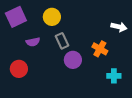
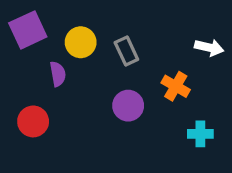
yellow circle: (52, 17) -> (81, 42), moved
gray rectangle: (62, 41) -> (126, 51), moved
purple semicircle: (33, 42) -> (58, 74), turned -88

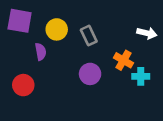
purple square: (28, 30) -> (20, 21), turned 35
cyan cross: (200, 134) -> (141, 76), moved

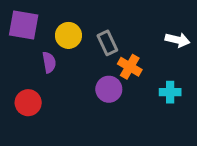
orange cross: (123, 60) -> (130, 67), moved

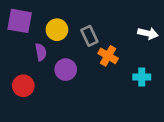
purple circle: (109, 89) -> (66, 70), moved

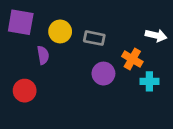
gray rectangle: (89, 36) -> (94, 38), turned -54
orange cross: (108, 56) -> (132, 59), moved
purple circle: (66, 70) -> (103, 74), moved

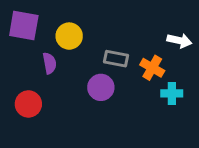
gray rectangle: (94, 38) -> (116, 59), moved
purple circle: (103, 74) -> (101, 87), moved

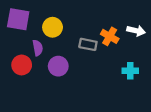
orange cross: (152, 68) -> (110, 36), moved
purple circle: (101, 87) -> (58, 66), moved
red circle: (28, 104) -> (22, 65), moved

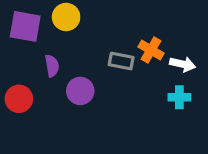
yellow circle: (53, 27) -> (66, 17), moved
white arrow: (136, 31) -> (183, 64), moved
red circle: (22, 65) -> (19, 99), moved

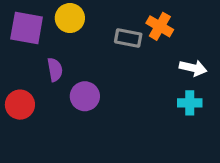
orange cross: (151, 50) -> (160, 26), moved
gray rectangle: (121, 61) -> (128, 38), moved

